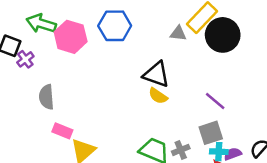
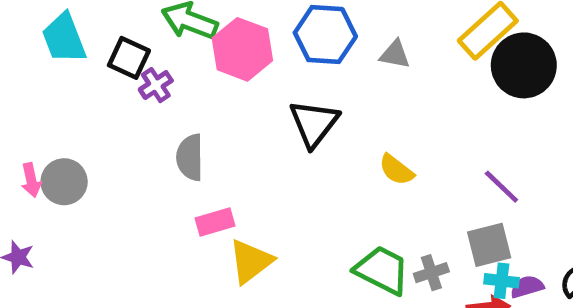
gray triangle: (178, 33) -> (395, 54), moved
black triangle: (156, 74) -> (314, 123), moved, turned 44
pink rectangle: (62, 131) -> (215, 222), turned -42

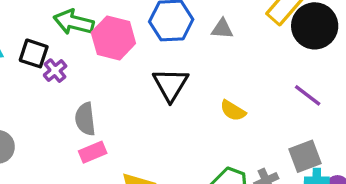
purple line: (501, 187) -> (308, 95), moved
pink rectangle: (215, 222) -> (93, 152), moved

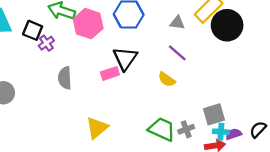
gray triangle: (222, 29) -> (177, 23), moved
purple line: (308, 95) -> (177, 53), moved
pink rectangle: (93, 152) -> (110, 73), moved

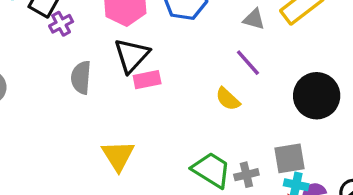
black circle: (227, 25) -> (317, 96), moved
black triangle: (125, 58) -> (132, 55), moved
yellow triangle: (97, 128) -> (118, 156), turned -30

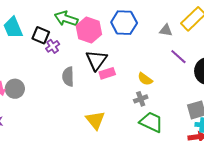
purple line: (248, 63) -> (178, 57), moved
yellow semicircle: (228, 99) -> (145, 79), moved
gray cross: (246, 175) -> (141, 99), moved

